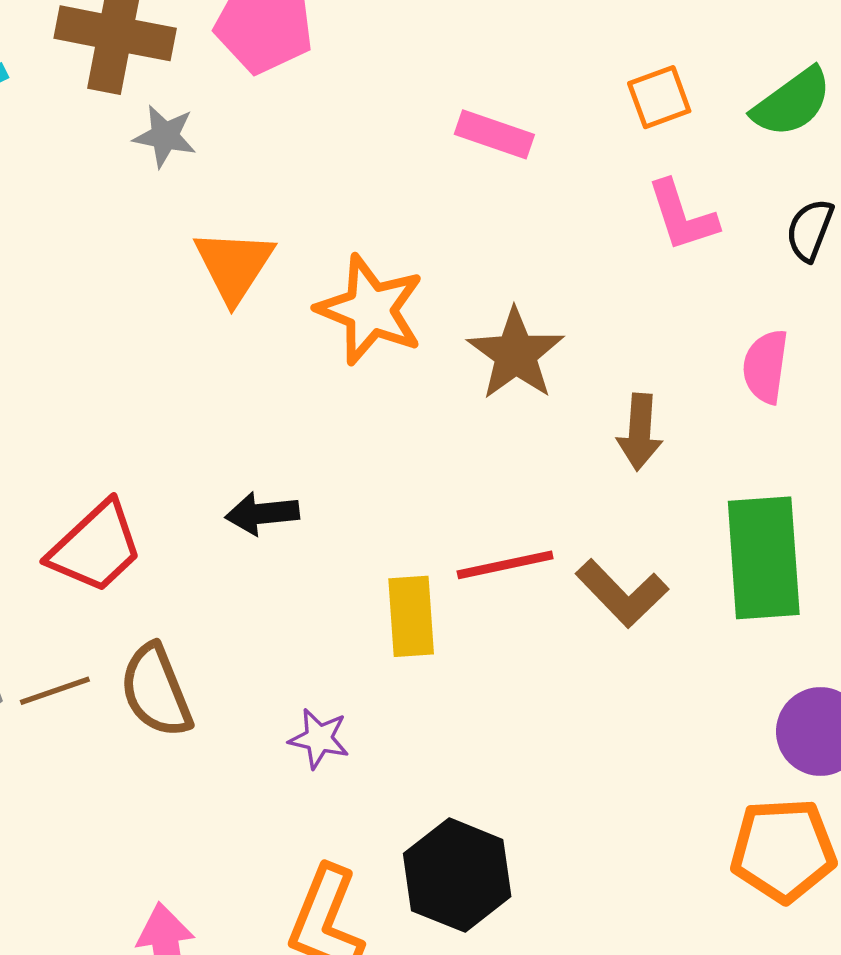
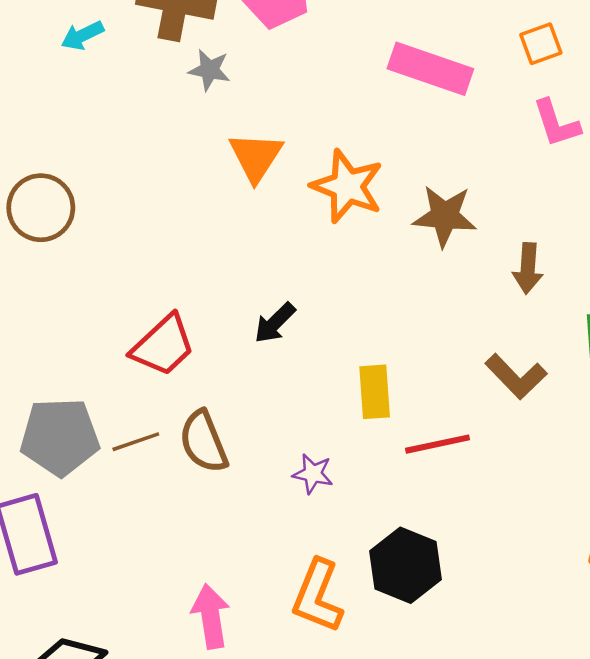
pink rectangle: (494, 134) -> (430, 69), size x1.6
brown star: (516, 354) -> (445, 216), turned -30
black arrow: (262, 514) -> (275, 323), turned -39
red line: (505, 565) -> (438, 444), moved

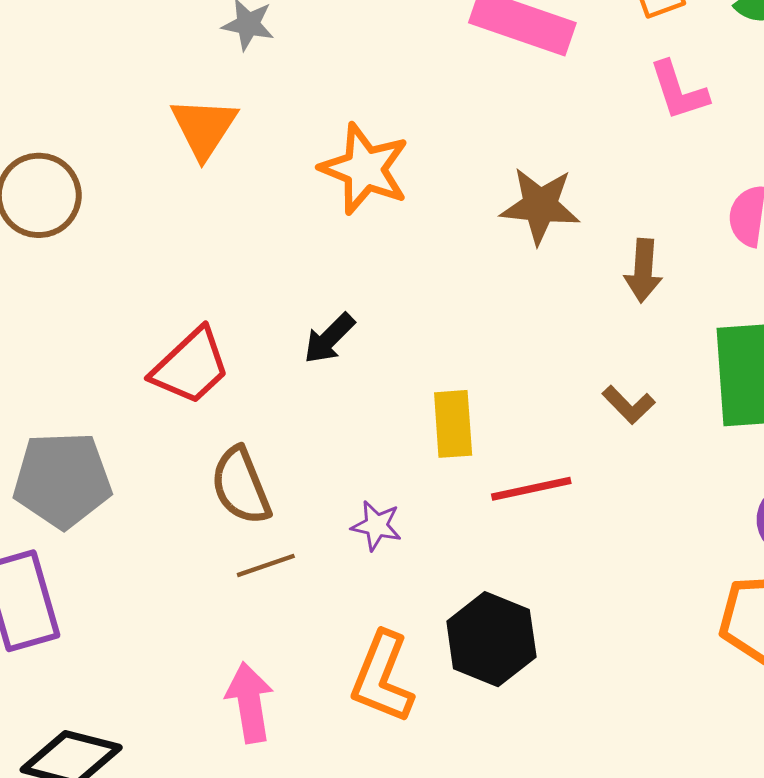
orange triangle: (256, 157) -> (204, 128), moved
orange star: (347, 186) -> (365, 169), moved
brown L-shape: (516, 376) -> (629, 405), size x0.7
brown line: (136, 442) -> (266, 565), moved

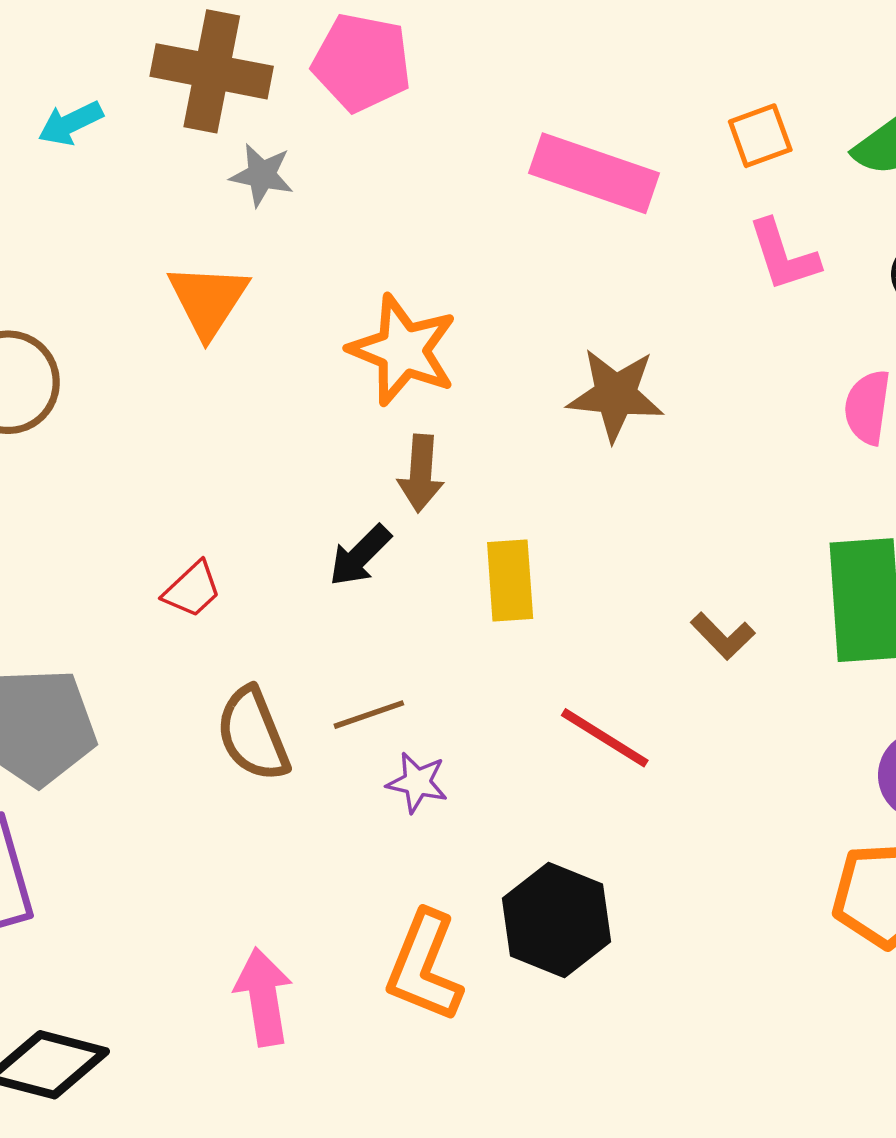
brown arrow: (643, 271) -> (421, 473), moved
red trapezoid: (191, 366) -> (192, 589), size x0.6
yellow rectangle: (453, 424) -> (510, 581), moved
red line: (531, 489) -> (605, 738), turned 44
brown line: (266, 565) -> (369, 715), moved

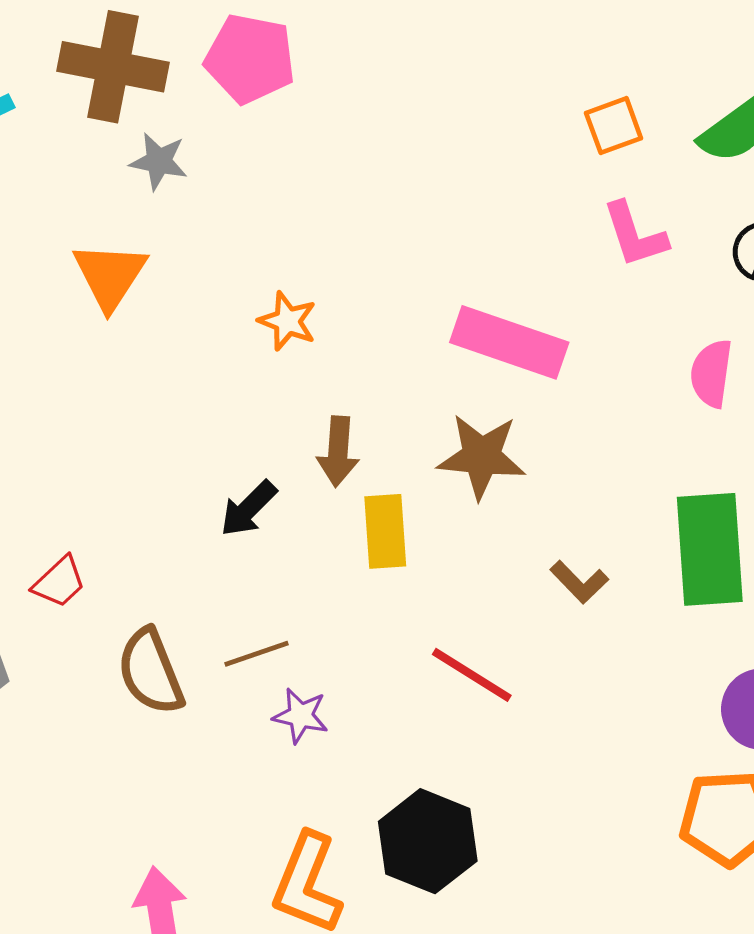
pink rectangle: (594, 173) -> (509, 342), moved
orange star: (403, 350) -> (287, 321), size x0.6
brown star: (615, 395) -> (481, 456), moved
brown arrow: (421, 473) -> (338, 452), moved
red trapezoid: (192, 589) -> (59, 582), moved

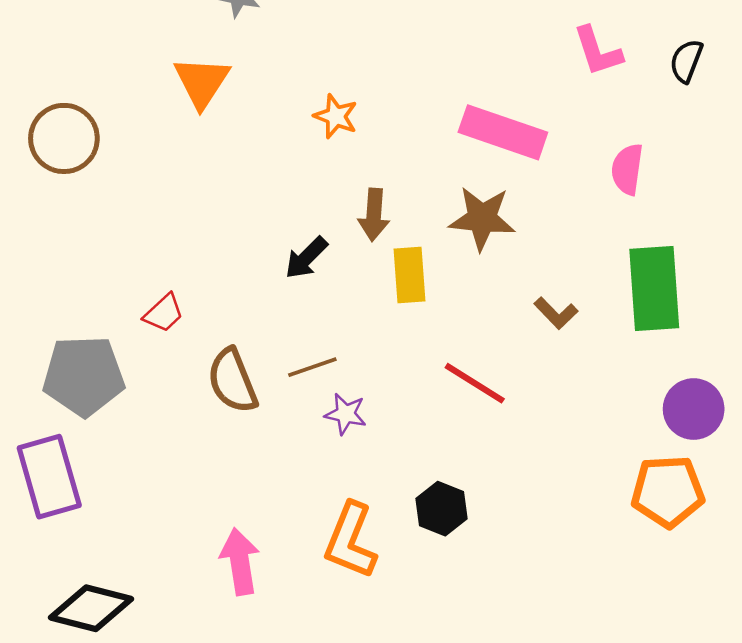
pink semicircle: (711, 373) -> (627, 169), moved
black hexagon: (428, 841) -> (441, 509), size x0.7

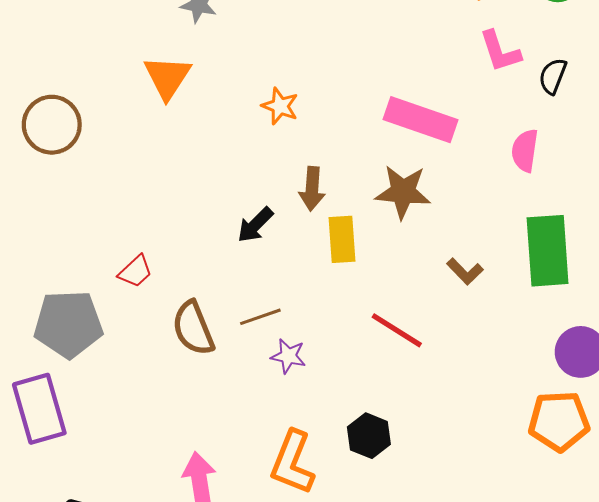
black semicircle: (686, 61) -> (553, 76), moved

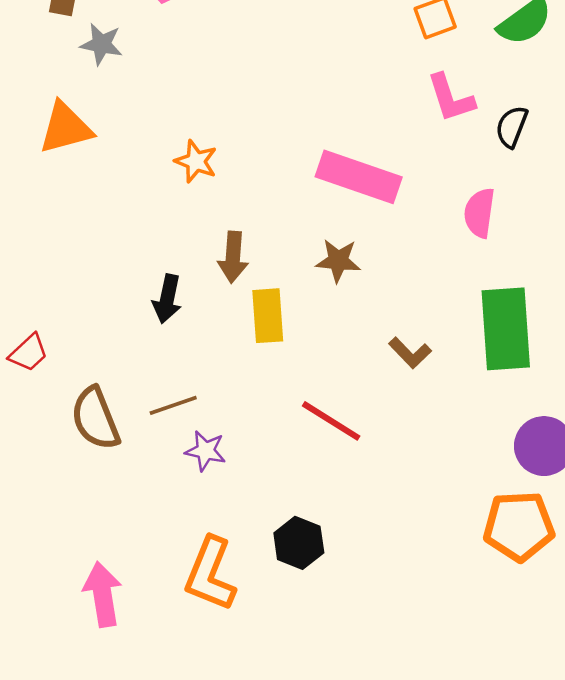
orange triangle: (167, 77) -> (66, 128), turned 42
brown star: (403, 192) -> (338, 261), size x0.7
black arrow: (255, 225) -> (167, 299), turned -33

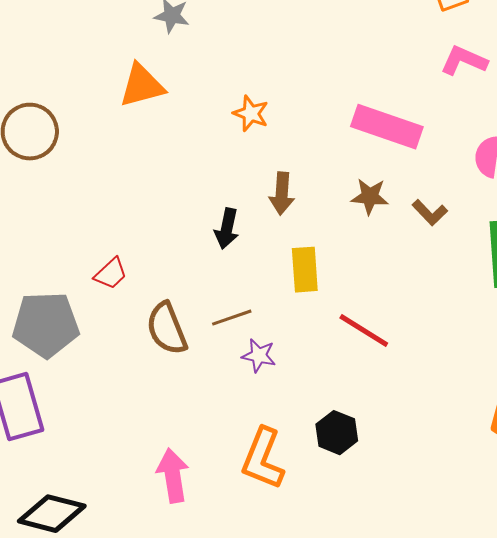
pink L-shape: (451, 98) -> (464, 61), turned 132
yellow rectangle: (268, 316) -> (305, 270), moved
brown L-shape: (410, 353) -> (430, 213), moved

